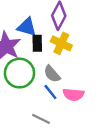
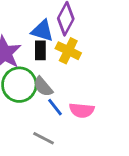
blue triangle: (27, 27) -> (42, 31), moved
gray semicircle: (52, 74) -> (43, 87), moved

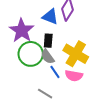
black rectangle: (40, 50) -> (48, 41), moved
yellow cross: (68, 51) -> (76, 54), moved, size x1.4

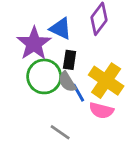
blue triangle: (50, 17) -> (61, 28), moved
blue line: (55, 72) -> (78, 93), moved

